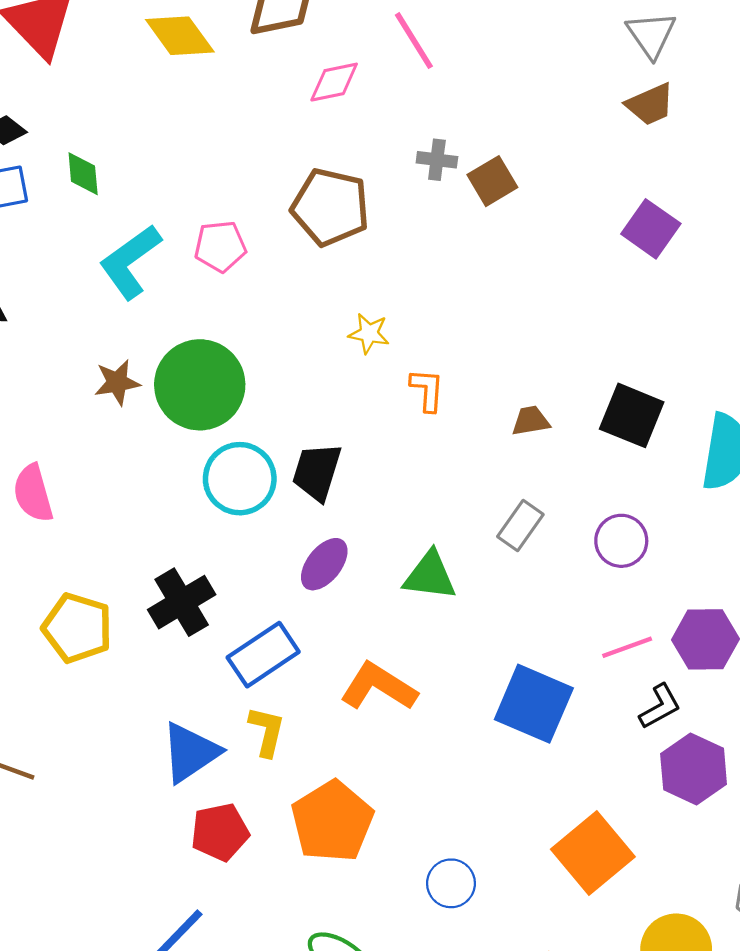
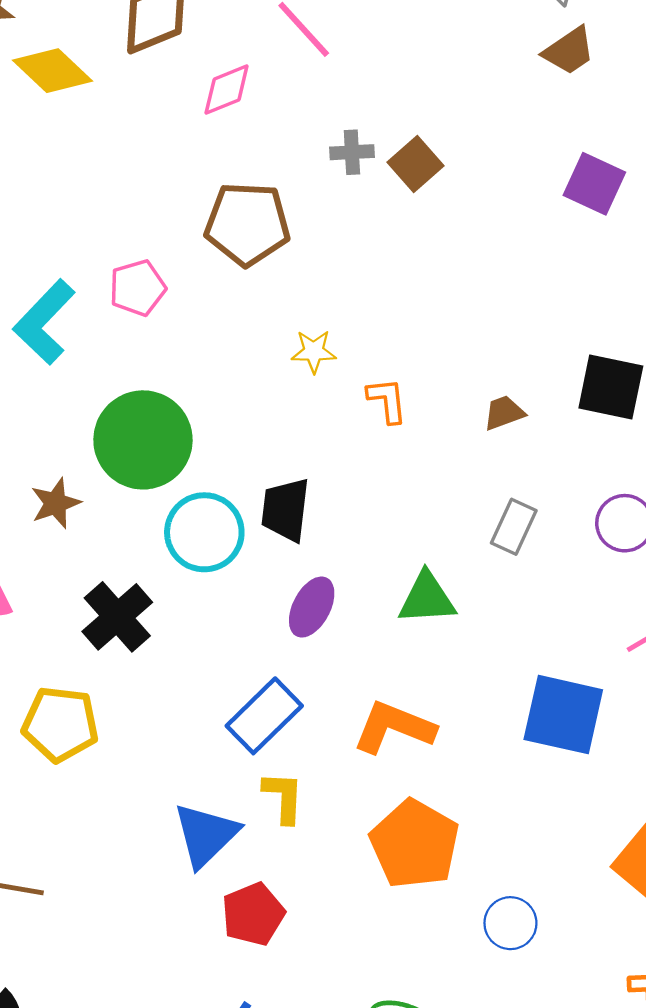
brown star: (117, 382) -> (56, 503), moved
black cross: (182, 602) -> (117, 617), moved
orange pentagon: (332, 821) -> (415, 844), moved

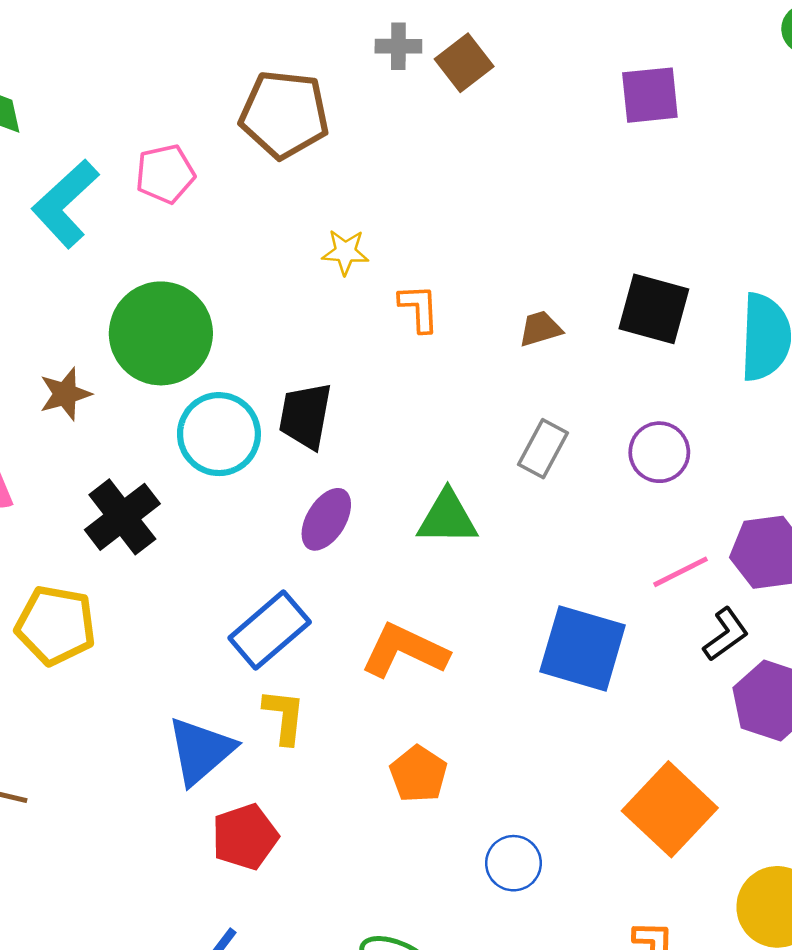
purple square: (594, 184) -> (650, 95), turned -34
orange pentagon: (415, 844) -> (418, 774), size x0.6

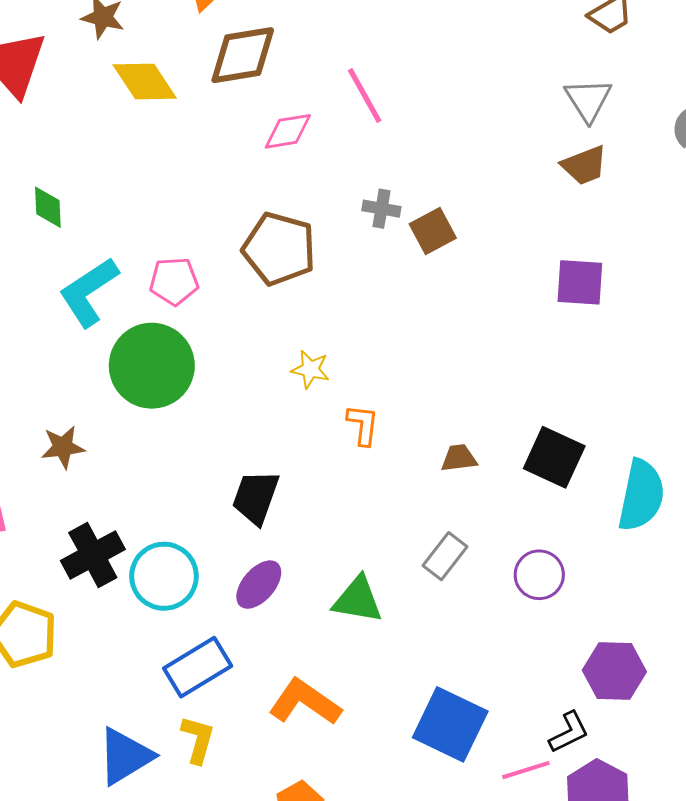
green circle: (161, 333) -> (152, 366), moved
cyan circle: (219, 434) -> (164, 576), moved
pink line: (681, 572) -> (526, 770), moved

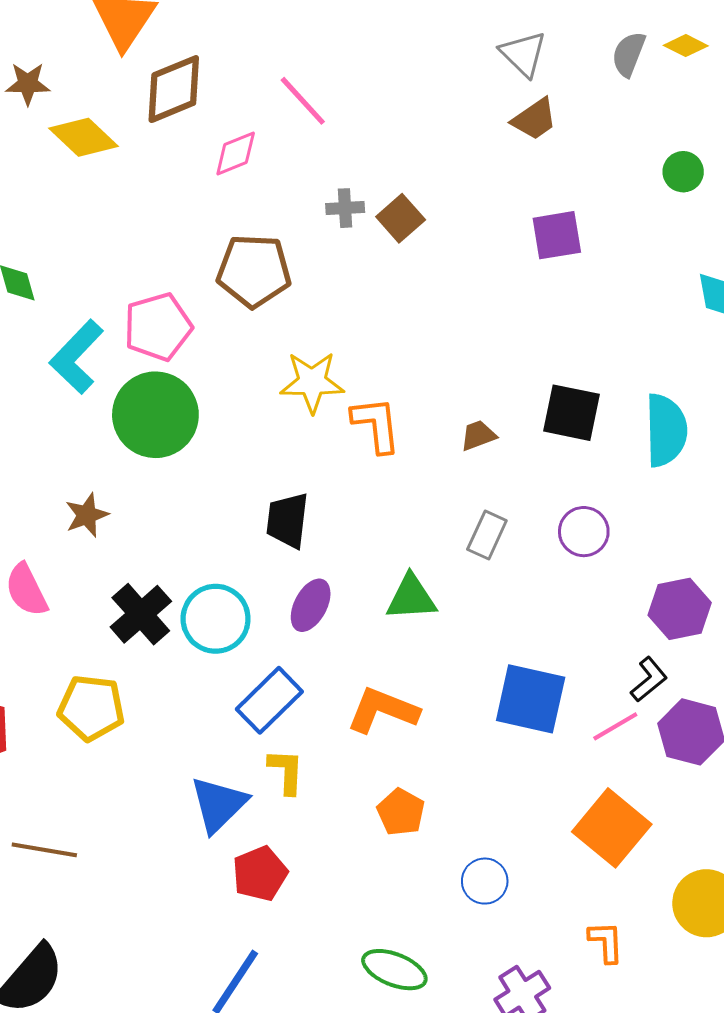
pink pentagon: (174, 281) -> (158, 327), size x1.4
yellow star: (310, 369) -> (312, 382), size x1.6
orange L-shape: (363, 425) -> (376, 425), size x1.4

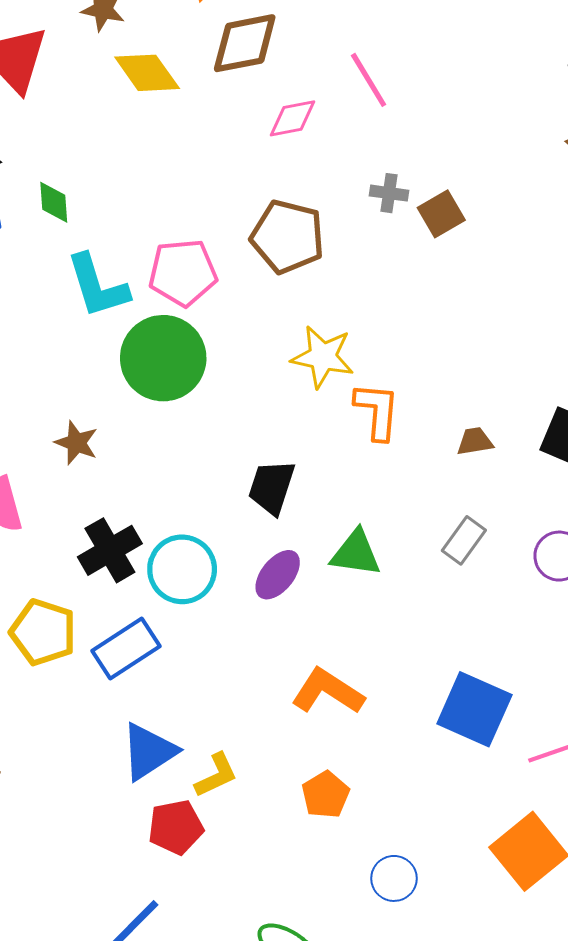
cyan L-shape: (77, 357) -> (97, 286), turned -72
brown star: (87, 515) -> (76, 443), turned 30
green triangle: (411, 598) -> (356, 553), moved
blue rectangle: (269, 700) -> (126, 648), moved
yellow L-shape: (286, 771) -> (216, 775), moved, turned 51

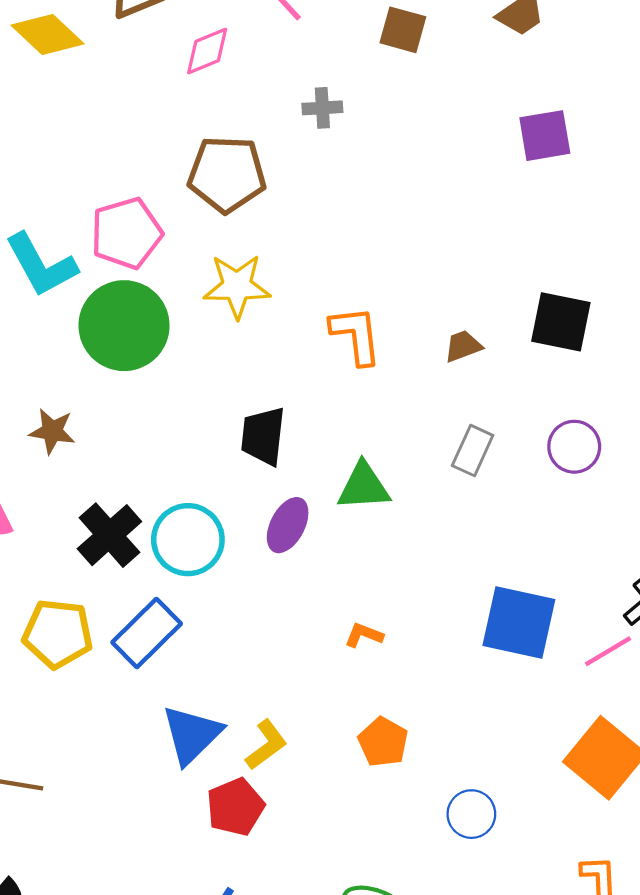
brown square: (441, 214) -> (403, 30), moved, turned -33
yellow star: (323, 357) -> (237, 286), moved
orange L-shape: (328, 691) -> (364, 635), size x0.5

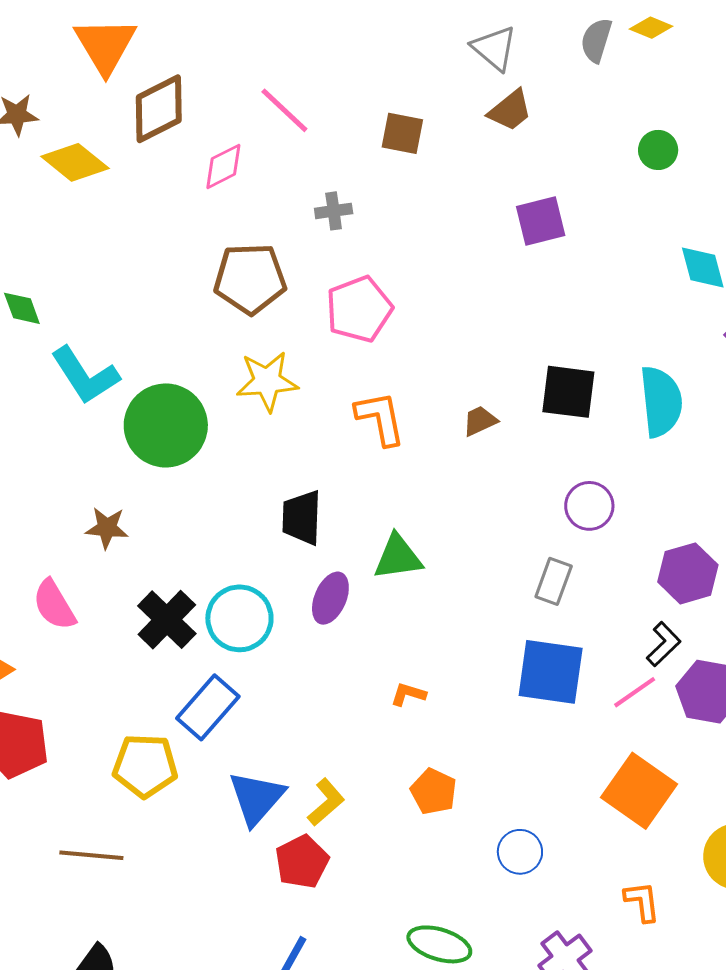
pink pentagon: (126, 233) -> (359, 309), moved
gray rectangle: (473, 451) -> (554, 581), moved
yellow pentagon: (58, 634) -> (145, 766), moved

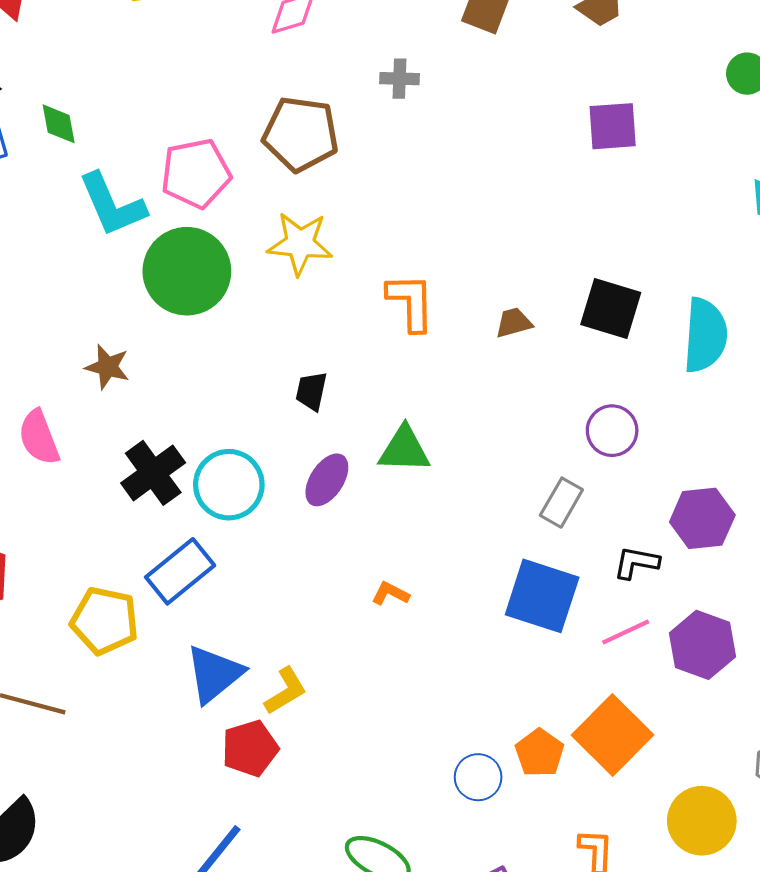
pink pentagon: (359, 309) -> (196, 173), moved
black trapezoid: (302, 518) -> (311, 391), size x0.7
black L-shape: (664, 644) -> (636, 563), moved, turned -135
orange pentagon: (434, 791) -> (540, 753), moved

